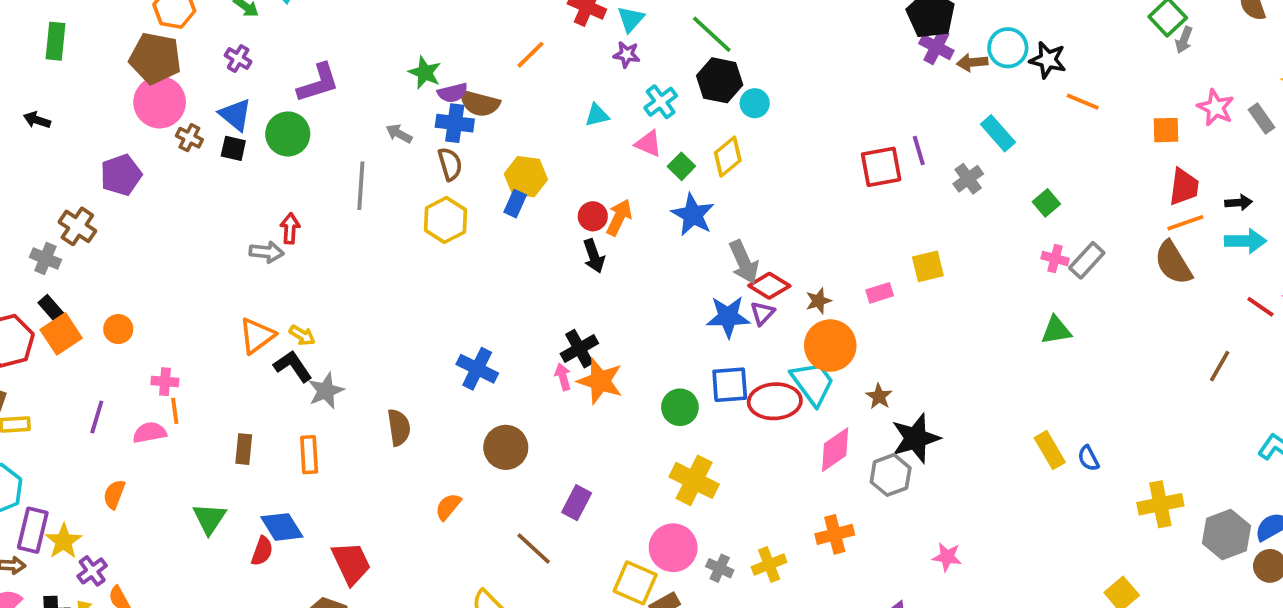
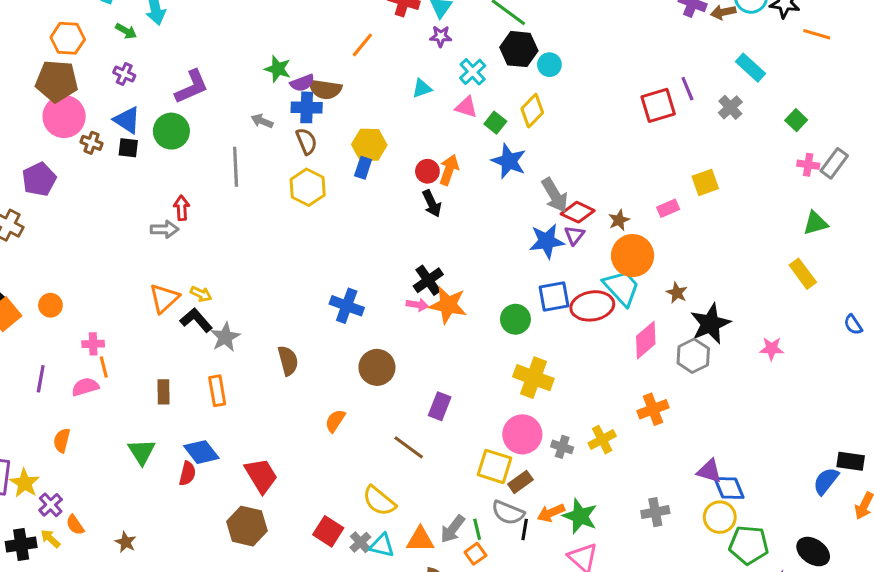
pink arrow: (563, 377) -> (417, 305), turned 120
yellow rectangle: (1050, 450) -> (803, 274), moved
pink star: (947, 557) -> (772, 349), moved

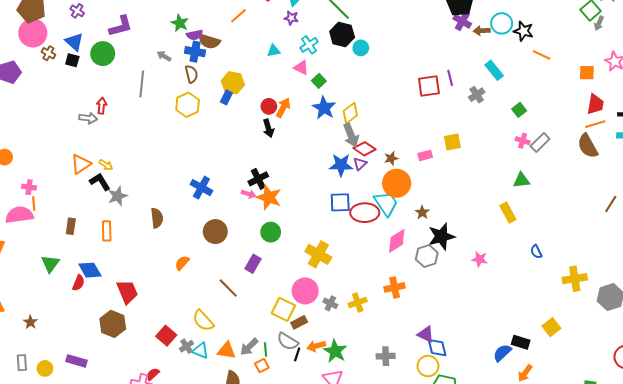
yellow diamond: (532, 111) -> (350, 113), moved
green circle: (515, 319) -> (271, 232), moved
pink semicircle: (85, 387) -> (19, 215), size x1.5

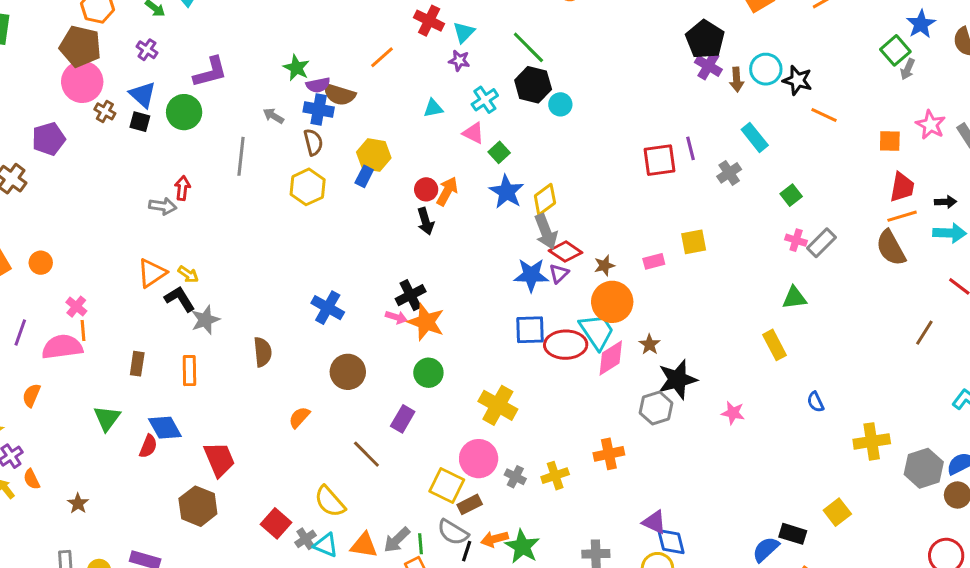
brown arrow: (482, 31) -> (737, 80), turned -91
pink cross: (29, 187) -> (76, 307), turned 32
pink diamond: (397, 241) -> (611, 358), moved

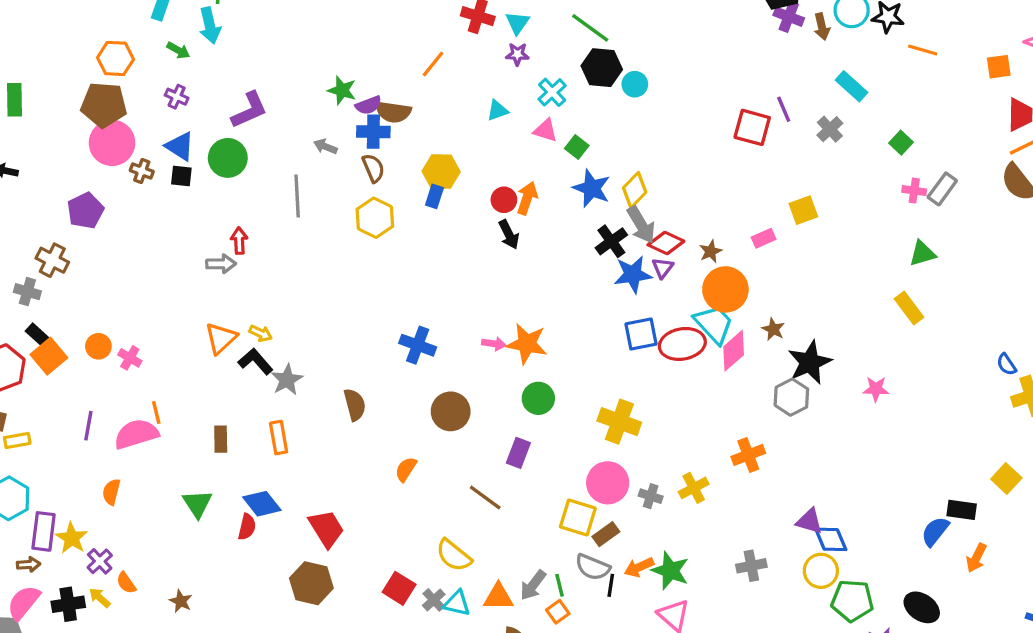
red square: (660, 160) -> (752, 127), turned 32
black cross: (411, 295) -> (611, 241), moved
pink cross: (76, 307) -> (130, 358), moved
blue semicircle: (816, 402) -> (1006, 364), moved

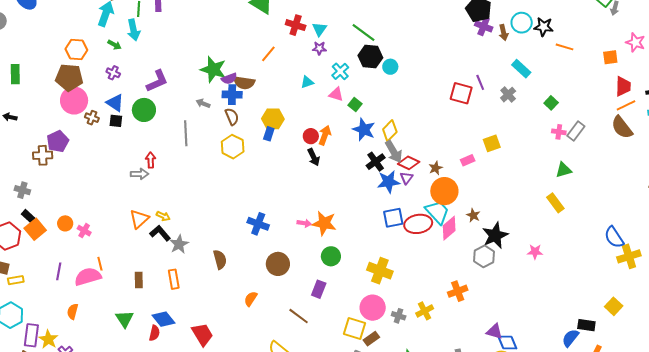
green star: (342, 90) -> (213, 69), size x1.5
brown cross: (52, 260) -> (43, 155), moved, turned -30
blue semicircle: (1006, 364) -> (614, 237), size x1.6

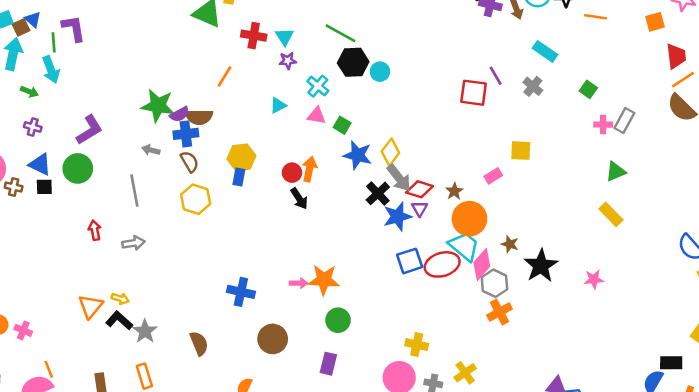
yellow square: (492, 143) -> (521, 151), turned 30
gray arrow: (140, 174) -> (134, 243), moved
gray hexagon: (484, 256) -> (494, 283), moved
yellow cross: (380, 271) -> (417, 345), moved, size x0.7
orange cross: (458, 291) -> (499, 312), moved

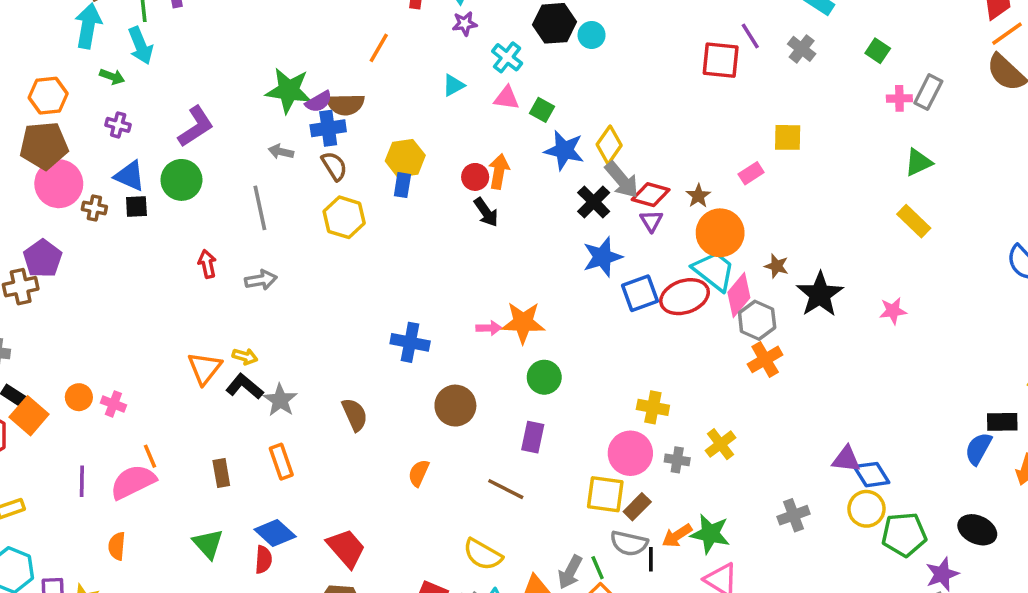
blue star: (398, 217) -> (602, 257), moved

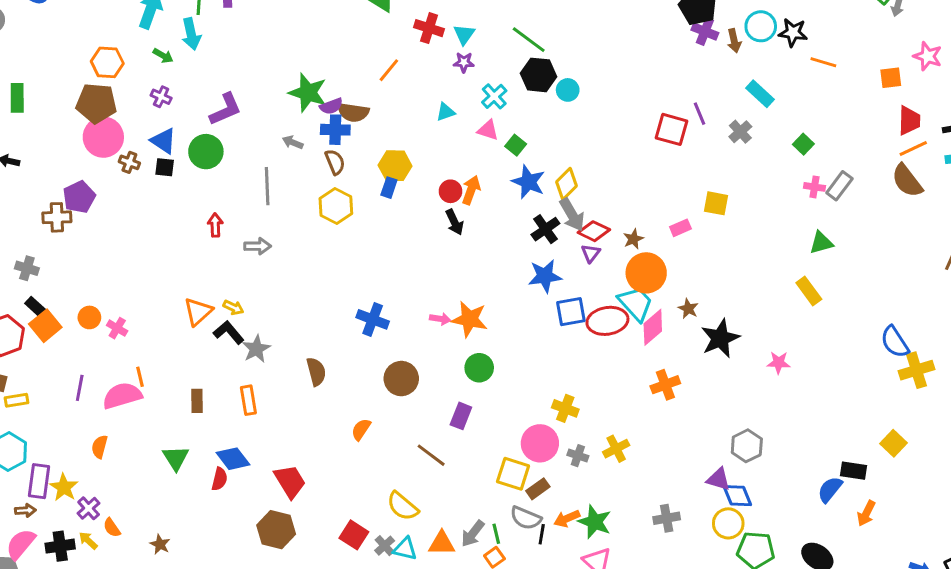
gray hexagon: (757, 320) -> (747, 446), moved

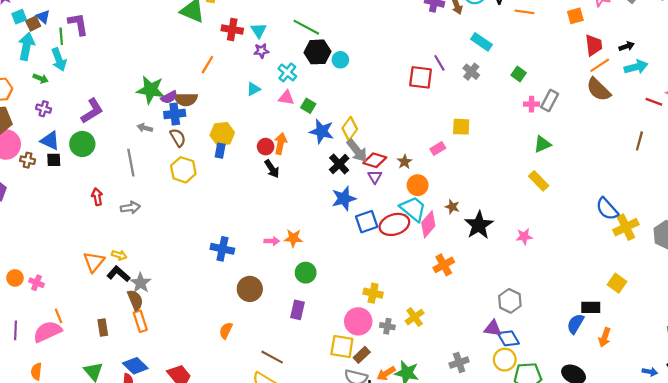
orange circle: (646, 273) -> (418, 185), size x0.7
orange star: (469, 319) -> (293, 238), size x0.7
brown semicircle: (316, 372) -> (135, 300), moved
brown line: (431, 455) -> (272, 357), moved

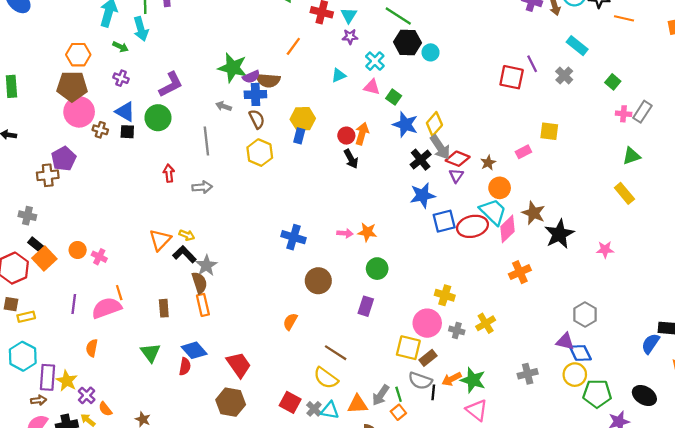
brown star: (452, 207) -> (533, 213), size x1.5

